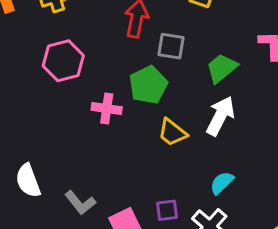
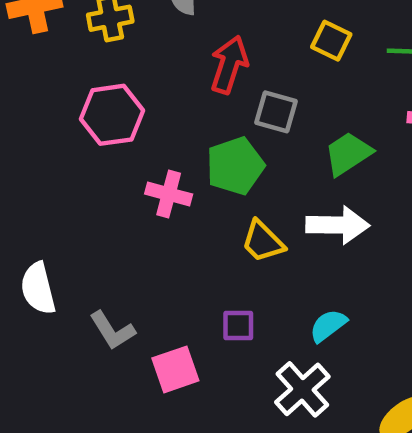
white arrow: (220, 116) -> (338, 225), turned 57
purple square: (167, 210) -> (238, 326), moved

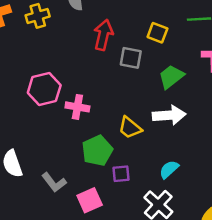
yellow square: (331, 41) -> (157, 33), moved
pink hexagon: (112, 115) -> (44, 89), moved
green pentagon: (235, 166) -> (97, 151), moved

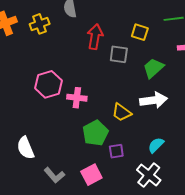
gray L-shape: (54, 182) -> (54, 175), moved

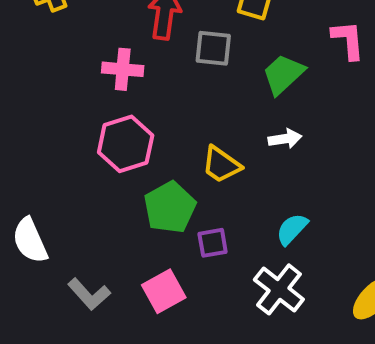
pink hexagon: (48, 84) -> (126, 144), moved
pink cross: (77, 98) -> (123, 69), moved
white arrow: (153, 100) -> (285, 139), size x0.6

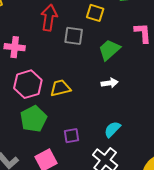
pink cross: (123, 69) -> (15, 47), moved
yellow trapezoid: (221, 165) -> (60, 88), moved, turned 130
green pentagon: (170, 207) -> (33, 119), moved

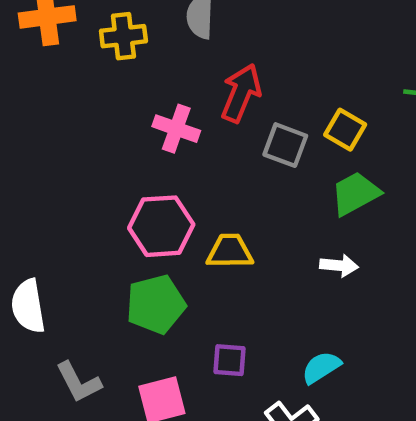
yellow square: (95, 13) -> (345, 130), moved
pink cross: (15, 47) -> (176, 129), moved

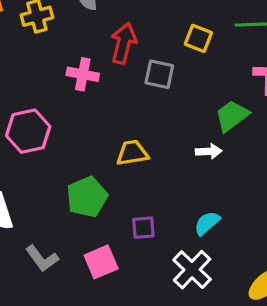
yellow square: (345, 130) -> (198, 38), moved
green trapezoid: (355, 194) -> (232, 116), moved
pink hexagon: (161, 226) -> (28, 131), moved

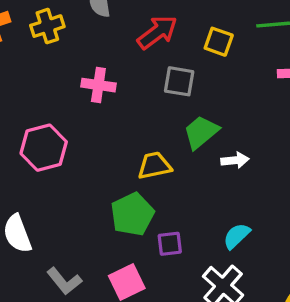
red arrow: (124, 43) -> (157, 32), moved, turned 42
green trapezoid: (232, 116) -> (201, 132), moved
green pentagon: (87, 197) -> (132, 214), moved

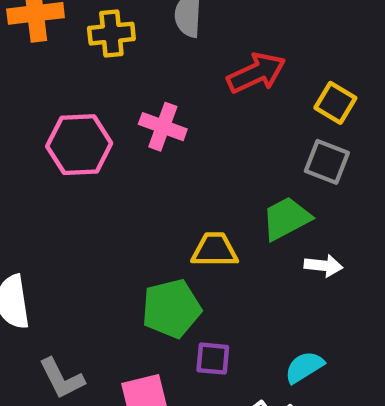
gray square: (179, 81) -> (327, 162), moved
pink hexagon: (44, 148) -> (79, 145), moved

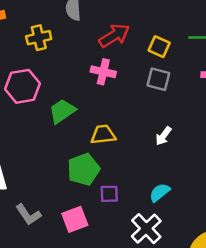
yellow cross: (111, 34) -> (39, 38), moved
pink cross: (163, 127) -> (103, 72), moved
green trapezoid: (286, 219) -> (62, 111), moved
white arrow: (323, 266) -> (163, 136), turned 126

